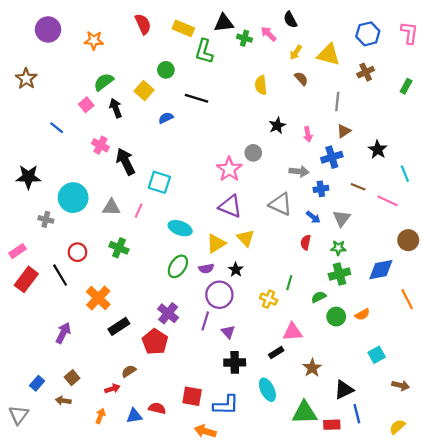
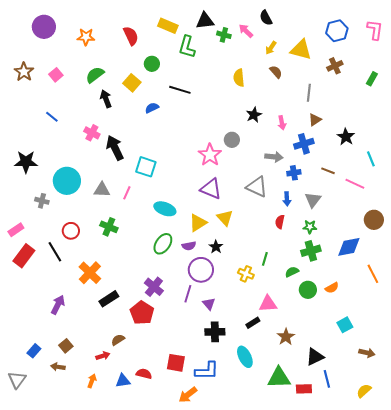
red semicircle: (143, 24) -> (131, 36), moved
pink square: (86, 105) -> (56, 75), moved
blue arrow: (313, 217) -> (287, 199), turned 48
orange arrow: (205, 431) -> (188, 395), turned -54

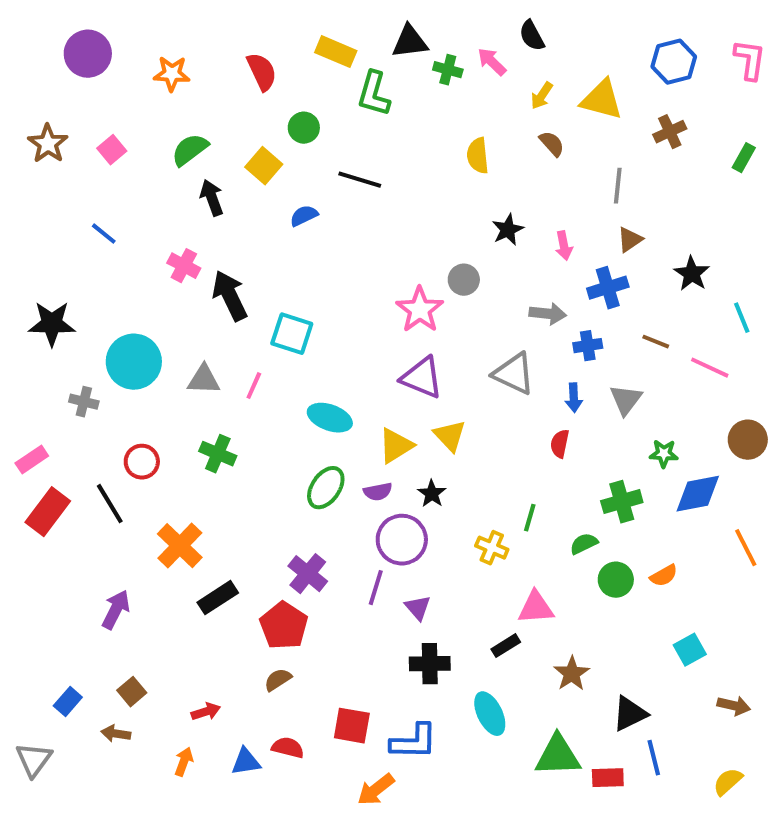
green star: (310, 227) -> (664, 454), moved
brown semicircle: (118, 340) -> (278, 680), moved

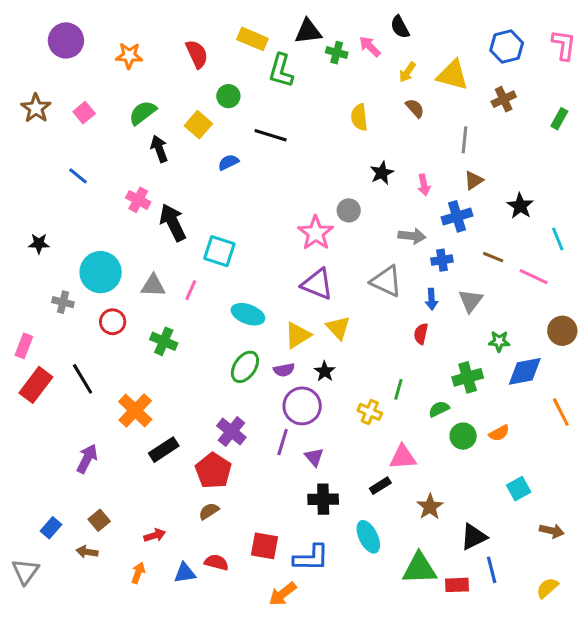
black star: (52, 324) -> (39, 244), size x0.6
pink rectangle: (32, 460) -> (24, 346), turned -35
red circle: (142, 462) -> (113, 322), moved

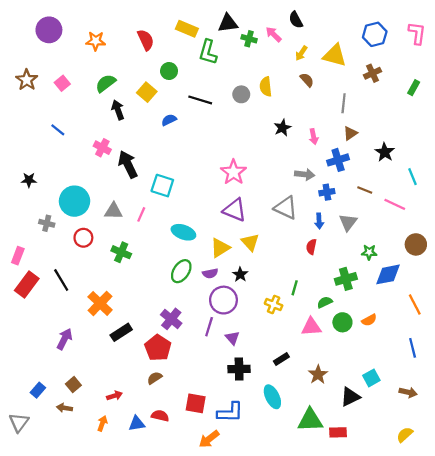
gray circle: (349, 210) -> (241, 94), moved
pink triangle: (403, 457) -> (311, 327), moved
cyan square: (519, 489) -> (371, 378), moved
blue line: (492, 570) -> (413, 348), moved

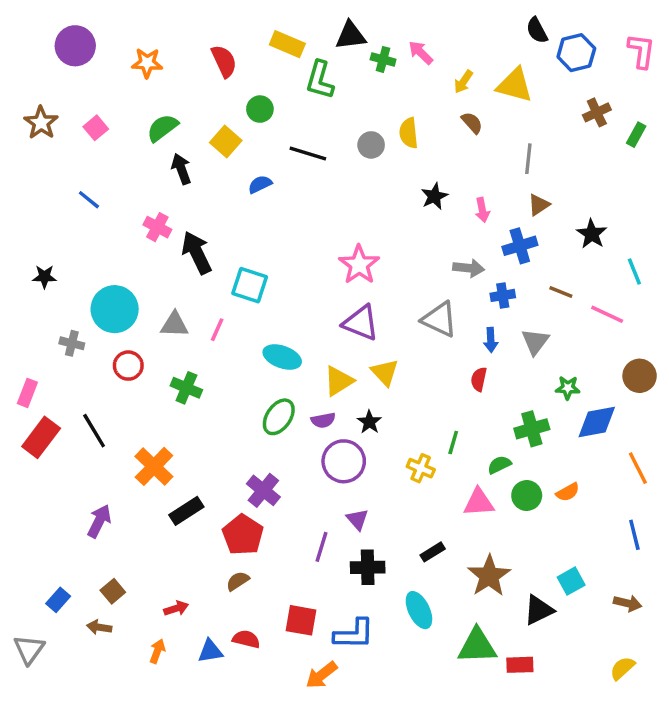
black semicircle: (296, 20) -> (537, 30), moved
brown cross: (372, 73) -> (597, 112), moved
purple line: (209, 327) -> (321, 547), moved
brown star: (318, 375) -> (489, 576), size x1.4

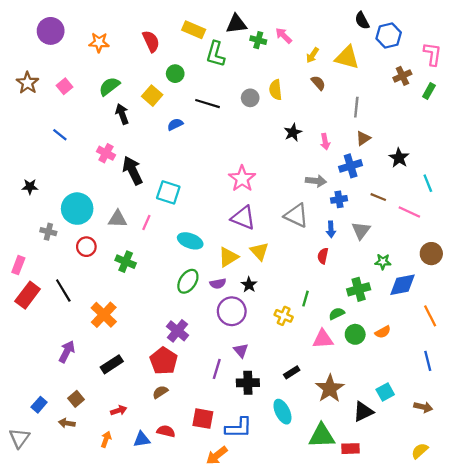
pink L-shape: (641, 51) -> (432, 54), moved
black rectangle: (186, 511) -> (112, 364), moved

